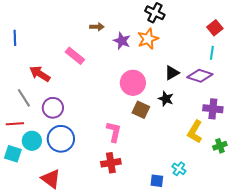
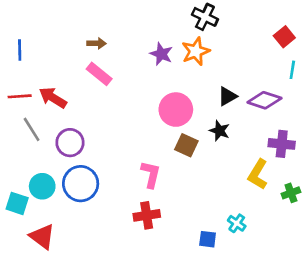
brown arrow: (97, 27) -> (96, 43), moved
cyan line: (212, 53) -> (292, 70), moved
red line: (15, 124) -> (20, 96), moved
red triangle: (51, 179) -> (42, 237), moved

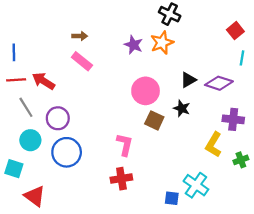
blue line: (20, 50) -> (14, 52), moved
cyan circle: (42, 186) -> (30, 140), moved
cyan cross: (237, 223) -> (196, 185), size x1.6

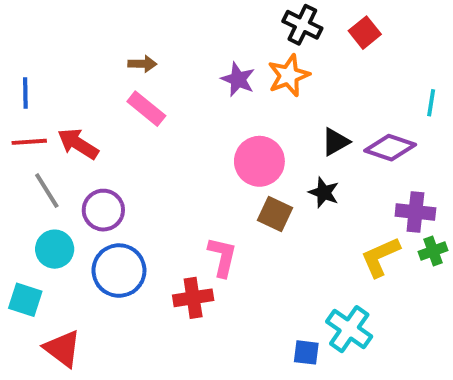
red square: (235, 31) -> (365, 33), moved
yellow L-shape: (213, 145) -> (380, 257), turned 35
green cross: (241, 160) -> (433, 251), moved
red cross: (121, 179) -> (193, 298), moved

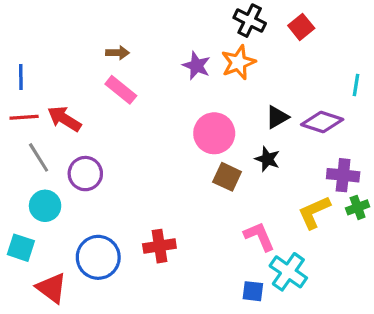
pink L-shape: (222, 257) -> (259, 236), moved, turned -36
blue circle: (119, 271) -> (98, 257), moved

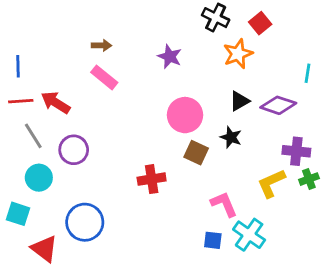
orange star: (238, 62) -> (238, 54), moved
red cross: (159, 246) -> (152, 179), moved
blue square: (253, 291) -> (213, 240), moved

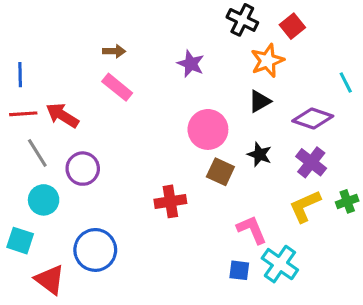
cyan line: (307, 73) -> (346, 83), turned -36
black triangle: (239, 101) -> (260, 101), moved
purple cross: (296, 151) -> (311, 162), moved, turned 32

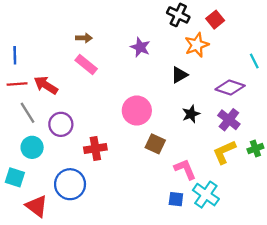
black triangle: (260, 101) -> (179, 75), moved
pink circle: (208, 129) -> (137, 111), moved
black star: (260, 155) -> (191, 114), turned 30
brown square: (220, 172) -> (155, 144), moved
red cross: (170, 201) -> (95, 149), moved

